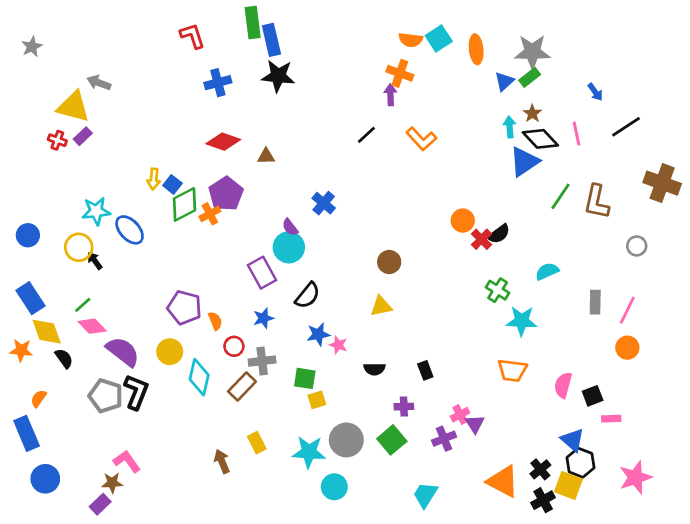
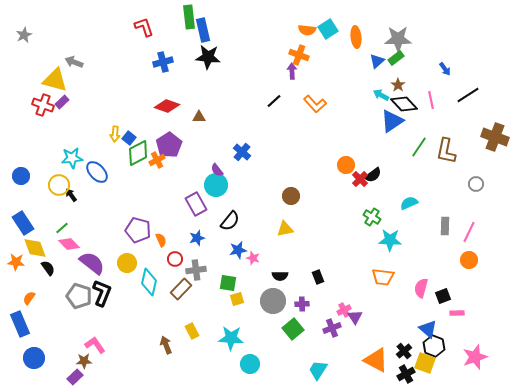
cyan arrow: (510, 127) -> (381, 95), turned -56
red cross: (57, 140) -> (43, 105), size x1.5
gray circle: (346, 440) -> (273, 301), moved

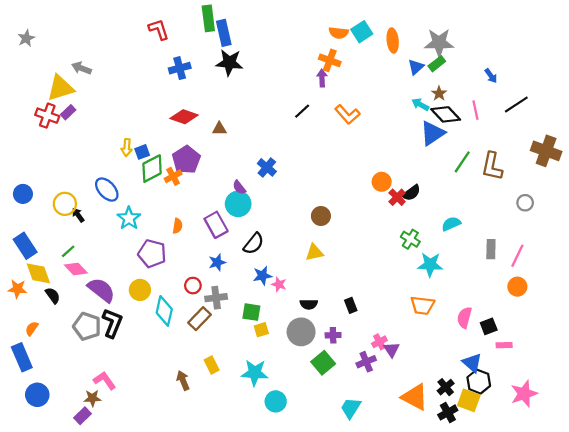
yellow triangle: (55, 80) -> (60, 88), turned -32
blue square: (129, 138) -> (142, 152), turned 32
cyan star: (72, 158) -> (129, 218), moved, turned -30
orange semicircle: (161, 240) -> (177, 226), moved, turned 32

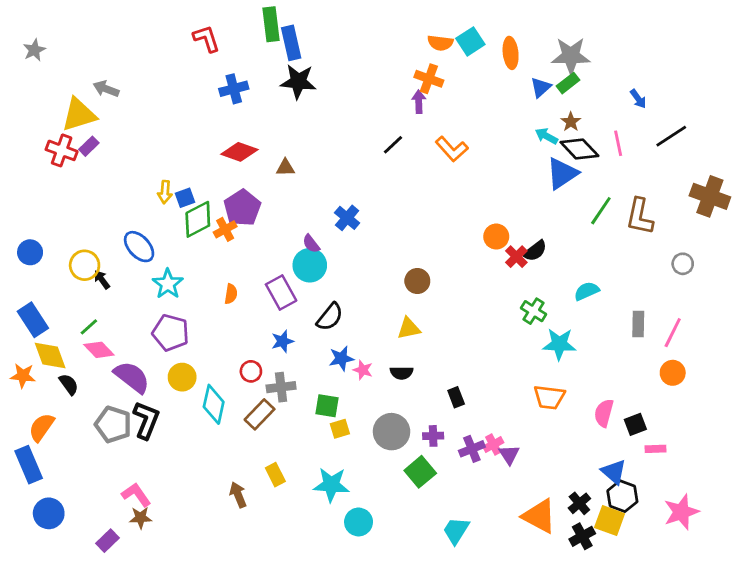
purple pentagon: (152, 254) -> (171, 333), moved
black semicircle: (309, 304) -> (402, 373), moved
orange semicircle: (32, 329) -> (42, 427), size x1.5
purple cross: (366, 362) -> (472, 449), moved
brown star: (92, 398) -> (140, 518), moved

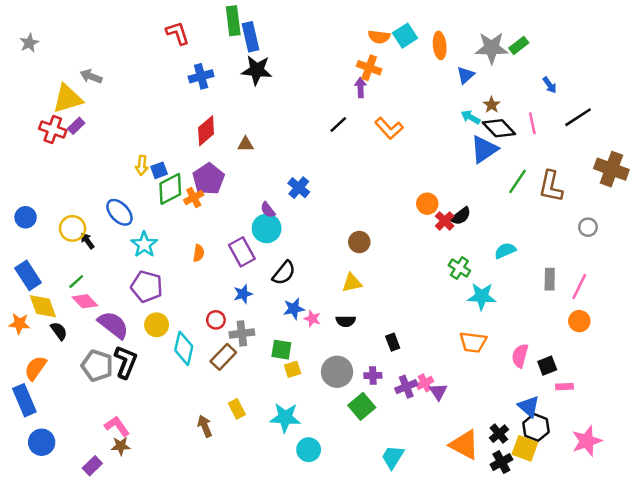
green rectangle: (568, 83) -> (519, 45), moved
red diamond: (239, 152) -> (206, 131), turned -60

